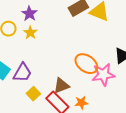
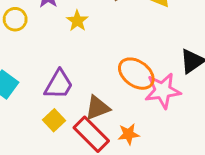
yellow star: (30, 33) -> (77, 21), moved
purple trapezoid: (22, 73) -> (59, 84), moved

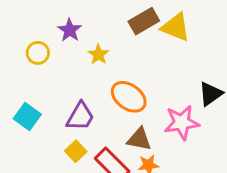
orange ellipse: (136, 74) -> (129, 97), moved
brown triangle: (97, 108) -> (139, 139), moved, turned 32

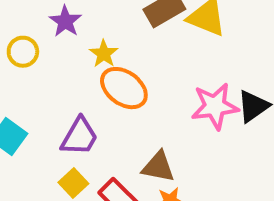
orange ellipse: (129, 97) -> (124, 88), moved
pink star: (182, 123) -> (215, 106), moved

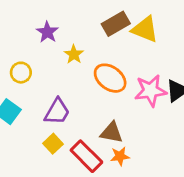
yellow circle: (23, 52) -> (21, 73), moved
orange ellipse: (124, 88) -> (110, 78), moved

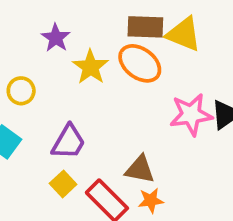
brown rectangle: (116, 24) -> (145, 27), turned 32
yellow star: (74, 54) -> (90, 67), size x1.4
orange ellipse: (110, 78) -> (140, 63), moved

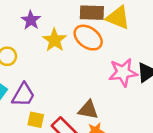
purple trapezoid: (69, 142) -> (23, 95), moved
yellow square: (63, 184) -> (36, 120), turned -35

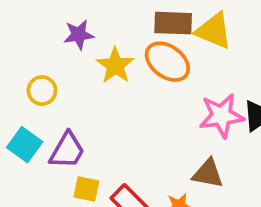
purple star: (31, 20) -> (79, 35), turned 30
brown triangle: (88, 110) -> (208, 174), moved

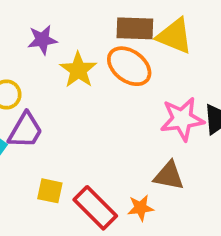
purple trapezoid: (67, 150) -> (25, 130), moved

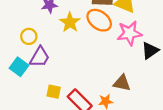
pink star: (182, 119) -> (129, 33), moved

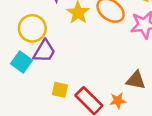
yellow circle: (29, 36) -> (32, 28), size x1.5

